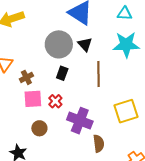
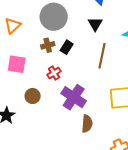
gray circle: (59, 44) -> (54, 17), moved
brown cross: (26, 77) -> (48, 45), moved
pink square: (33, 99) -> (17, 64), moved

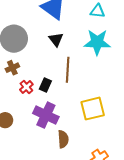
black rectangle: (67, 47) -> (45, 85), moved
red cross: (54, 73) -> (26, 87), moved

